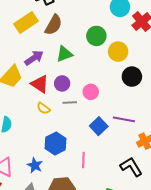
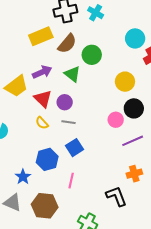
green circle: (96, 36) -> (92, 55), moved
green triangle: (64, 54) -> (72, 74), turned 48
pink circle: (91, 92) -> (116, 120), moved
purple line: (124, 119) -> (133, 141), moved, turned -45
blue square: (99, 126) -> (74, 148), moved

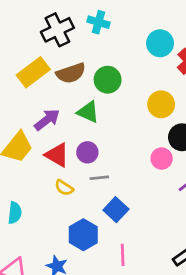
brown semicircle: (67, 44) -> (71, 73), turned 45

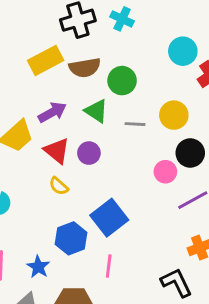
gray line: (99, 178) -> (135, 124), moved
blue square: (116, 210) -> (109, 218), size x1.4

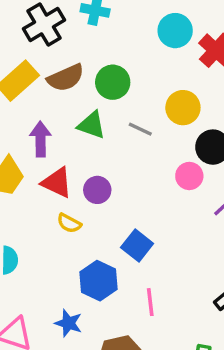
purple arrow: (52, 112) -> (40, 139), turned -48
gray line: (135, 124) -> (140, 129), turned 36
purple circle: (89, 153) -> (97, 190), moved
blue square: (109, 218) -> (137, 245), size x0.7

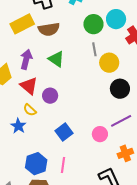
green circle: (113, 82) -> (93, 24), moved
gray line: (140, 129) -> (94, 49), moved, turned 40
pink circle: (189, 176) -> (100, 134), moved
blue hexagon: (99, 281) -> (36, 164), moved
blue star: (68, 323) -> (18, 126), moved

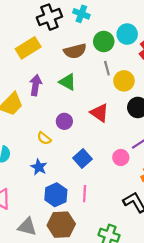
brown semicircle: (49, 29) -> (75, 51), moved
red triangle: (29, 86) -> (99, 113), moved
blue star: (18, 126) -> (39, 167), moved

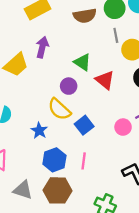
green triangle: (68, 82) -> (82, 62), moved
yellow semicircle: (44, 138) -> (59, 109), moved, size x1.6

